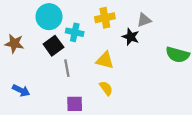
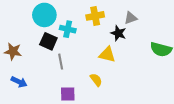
brown star: (14, 43) -> (13, 51), moved
black square: (53, 46) -> (48, 41), turned -30
yellow triangle: (105, 60) -> (107, 54), moved

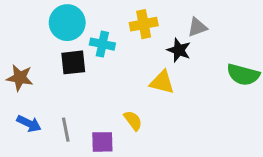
black square: (48, 41) -> (73, 62), turned -30
gray line: (61, 62) -> (66, 130), moved
yellow semicircle: (96, 80) -> (133, 121), moved

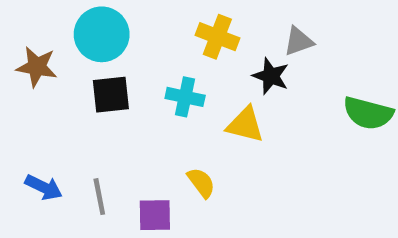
yellow cross: (144, 24) -> (217, 37), turned 32
cyan cross: (102, 44) -> (185, 97), moved
brown star: (20, 78) -> (37, 67), moved

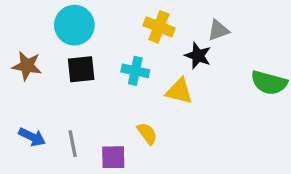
brown star: (37, 67) -> (27, 66), moved

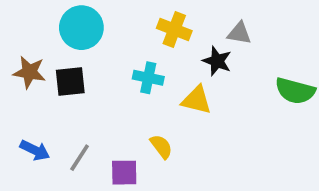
gray triangle: (218, 30) -> (239, 33), turned 30
black square: (81, 69) -> (70, 81), moved
gray line: (73, 144) -> (80, 158), turned 44

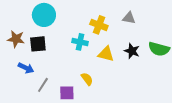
yellow cross: (174, 29) -> (99, 25), moved
black star: (217, 61) -> (132, 51), moved
blue arrow: (35, 150) -> (26, 68), moved

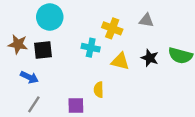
yellow semicircle: (87, 79) -> (99, 90), turned -144
gray line: (43, 85) -> (34, 104), moved

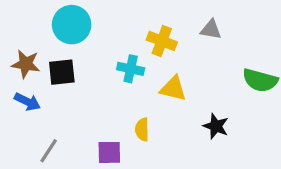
black star: (150, 58) -> (216, 126), moved
blue arrow: (29, 77) -> (27, 102), moved

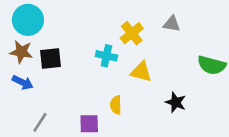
cyan circle: (72, 25) -> (28, 20), moved
yellow cross: (162, 41) -> (132, 33), turned 30

